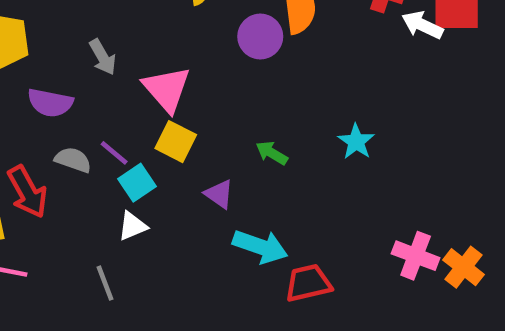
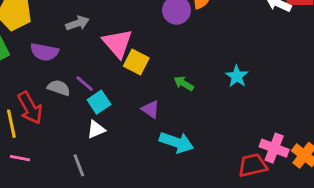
gray arrow: (103, 57) -> (77, 23), turned -80
yellow square: (176, 142) -> (136, 62), moved
red trapezoid: (308, 283) -> (253, 165), moved

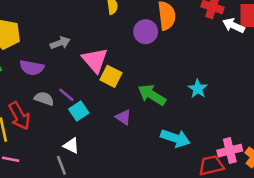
green arrow: (184, 83) -> (152, 95), size x1.6
white triangle: (96, 129) -> (71, 146), moved, turned 49
cyan arrow: (176, 142) -> (175, 138), moved
pink cross: (274, 148) -> (230, 151), turned -35

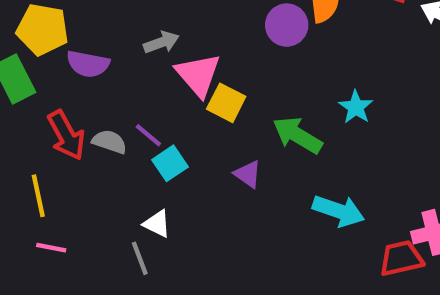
gray arrow: (60, 43) -> (161, 42), moved
purple semicircle: (32, 68) -> (88, 64), moved
cyan star: (198, 89) -> (356, 107), moved
red arrow: (19, 116) -> (66, 135), moved

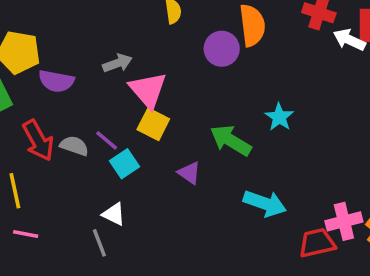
yellow square: (226, 103) -> (153, 124), moved

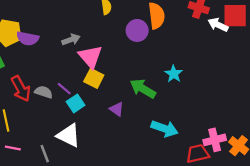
purple semicircle: (56, 81) -> (28, 38), moved
white triangle: (114, 214) -> (69, 135), size x1.6
gray line: (99, 243) -> (45, 154), moved

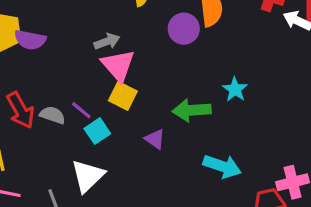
gray arrow: (71, 40) -> (107, 41), moved
green arrow: (143, 89) -> (192, 110), turned -35
white triangle: (69, 135) -> (88, 176), turned 50

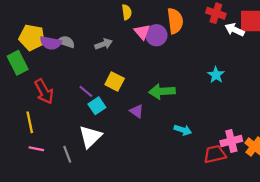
pink triangle: (118, 65) -> (142, 32), moved, size x0.7
cyan star: (235, 89) -> (216, 75), moved
gray semicircle: (53, 115) -> (66, 42), moved
cyan arrow: (222, 166) -> (183, 130), size x0.7

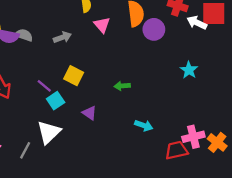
purple circle: (156, 35) -> (154, 29), moved
cyan star: (216, 75) -> (189, 70), moved
green arrow: (162, 91) -> (122, 86), size x0.6
purple triangle: (137, 111) -> (89, 113), moved
gray line: (67, 154) -> (25, 150), turned 49

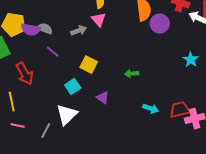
pink triangle: (102, 25) -> (99, 20), moved
purple line: (44, 86) -> (53, 52), moved
red trapezoid: (176, 150) -> (180, 110), moved

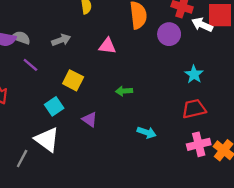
pink triangle: (99, 20) -> (107, 46), moved, turned -42
purple circle: (160, 24) -> (169, 34), moved
red trapezoid: (180, 110) -> (194, 109), moved
white triangle: (67, 115) -> (47, 140), turned -40

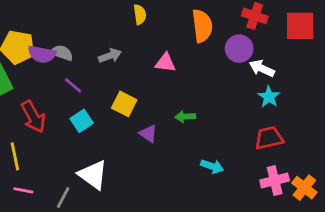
white arrow: (202, 25) -> (262, 68), moved
cyan square: (54, 106) -> (82, 121), moved
purple triangle: (90, 119) -> (148, 134), moved

